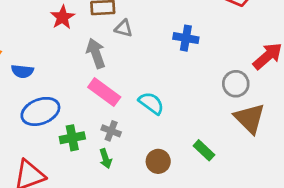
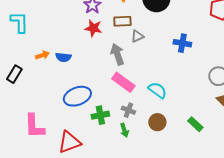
red star: (63, 17) -> (93, 28), turned -30
gray triangle: (124, 28) -> (137, 36), turned -40
blue semicircle: (22, 71) -> (63, 57), moved
brown circle: (158, 161) -> (157, 122), moved

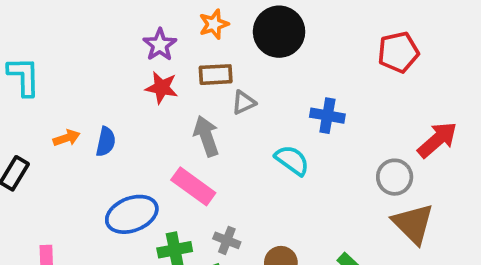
blue semicircle: (63, 57) -> (106, 142), turned -84
pink rectangle: (123, 82) -> (193, 186), moved
cyan semicircle: (157, 90) -> (292, 160), moved

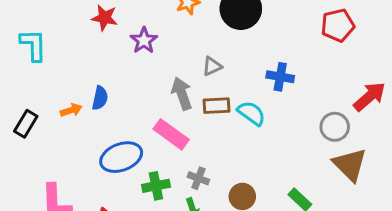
purple star: (160, 45) -> (144, 40), moved
brown rectangle: (216, 75) -> (217, 106), moved
red star: (162, 88) -> (104, 18), moved
orange arrow: (67, 138) -> (71, 110), moved

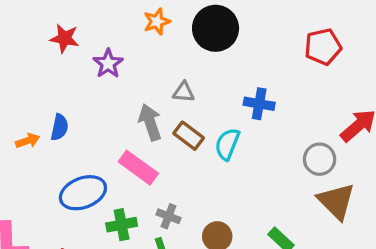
gray triangle: (212, 66) -> (184, 92), turned 30
brown rectangle: (217, 106) -> (189, 136), turned 40
cyan semicircle: (251, 113) -> (227, 144), turned -104

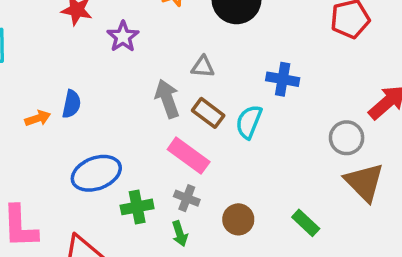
pink rectangle: (138, 168) -> (189, 156), moved

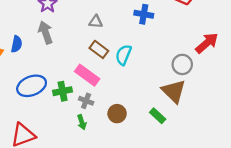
blue cross: (283, 79) -> (144, 14), moved
gray arrow: (167, 99) -> (45, 32), moved
brown triangle: (364, 182) -> (174, 91), moved
green cross: (137, 207) -> (63, 91), moved

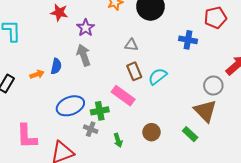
blue cross: (144, 14) -> (188, 40), moved
brown rectangle: (99, 49) -> (134, 71), turned 30
cyan semicircle: (123, 55) -> (158, 76), turned 30
gray cross: (86, 101) -> (91, 129), moved

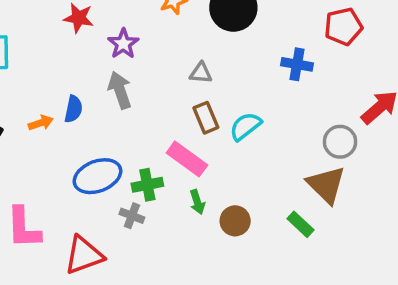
green arrow: (118, 140) -> (197, 202), moved

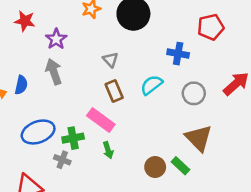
gray triangle: (201, 73) -> (110, 60), turned 42
cyan semicircle: (245, 126) -> (152, 85), moved
gray circle: (340, 142) -> (194, 93), moved
brown circle: (235, 221) -> (155, 167), moved

